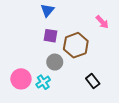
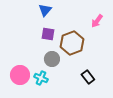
pink arrow: (102, 22) -> (97, 21), turned 80
cyan cross: (43, 82) -> (41, 78), turned -32

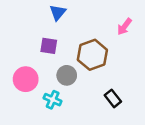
purple square: (48, 34) -> (49, 46), moved
pink circle: (20, 75) -> (26, 79), moved

